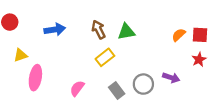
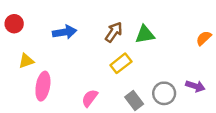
brown arrow: (98, 30) -> (114, 32), turned 60

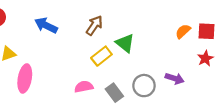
blue arrow: (65, 32) -> (46, 25), turned -145
green triangle: (145, 35) -> (125, 43), moved, turned 48
pink semicircle: (90, 98) -> (84, 87), moved, turned 42

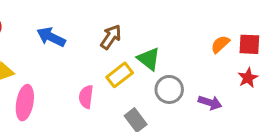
gray circle: (144, 86) -> (169, 89), moved
pink semicircle: (84, 87) -> (86, 97), moved, turned -72

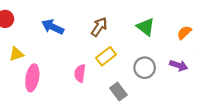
green triangle: (149, 59) -> (146, 27), moved
purple arrow: (210, 103) -> (179, 65), moved

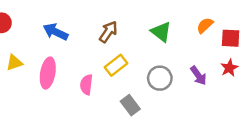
orange semicircle: (184, 33) -> (205, 25), moved
purple arrow: (179, 65) -> (198, 76), turned 36
pink ellipse: (32, 78) -> (48, 73), moved

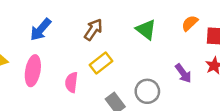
blue arrow: (56, 32) -> (41, 30), turned -75
gray circle: (160, 78) -> (147, 91), moved

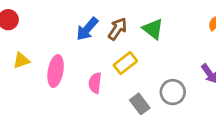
blue arrow: (41, 30) -> (87, 29), moved
green triangle: (146, 30) -> (153, 29), moved

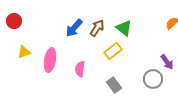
yellow rectangle: (125, 63) -> (113, 51), moved
gray circle: (173, 92) -> (153, 79), moved

